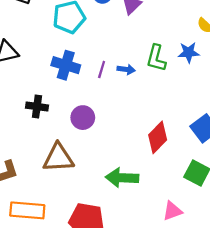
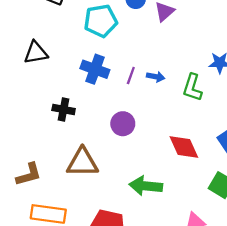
green L-shape: (156, 58) -> (192, 88), moved
purple circle: (83, 118) -> (123, 124), moved
red diamond: (158, 137) -> (184, 147), turned -72

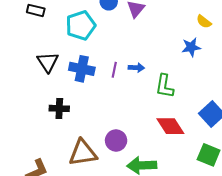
black triangle: (36, 53) -> (48, 62), moved, turned -45
green L-shape: (192, 88) -> (164, 86), moved
purple circle: (123, 124) -> (116, 140), moved

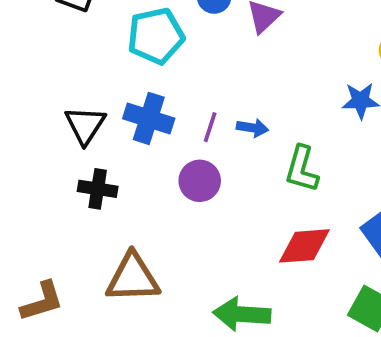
black triangle: (48, 62) -> (85, 125), moved
red diamond: (170, 126) -> (304, 246), turned -68
purple circle: (116, 140) -> (200, 181), moved

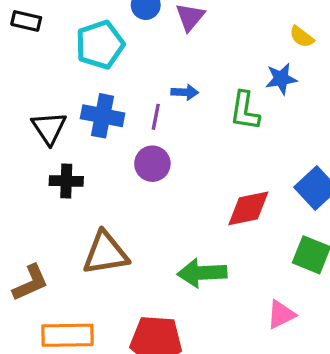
blue arrow: (252, 128) -> (185, 92), moved
green L-shape: (302, 169) -> (245, 111), moved

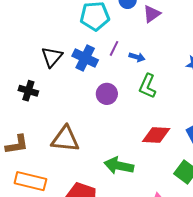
green L-shape: (245, 111) -> (148, 86), moved
purple line: (156, 117) -> (114, 48), moved
black cross: (66, 181) -> (28, 91), moved

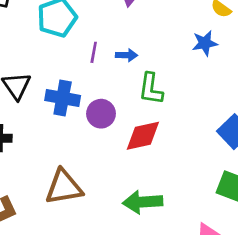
blue cross: (85, 58) -> (63, 98), moved
red diamond: (156, 135) -> (143, 136), moved

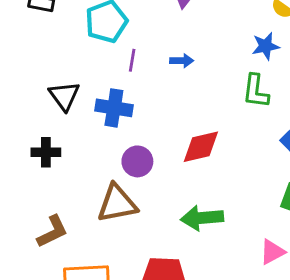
purple line: (94, 52) -> (132, 60), moved
green L-shape: (151, 89) -> (256, 91), moved
purple circle: (101, 114) -> (137, 161), moved

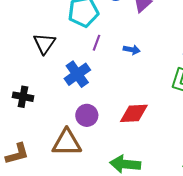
black triangle: (64, 96) -> (44, 43), moved
blue cross: (114, 108) -> (77, 74), turned 35

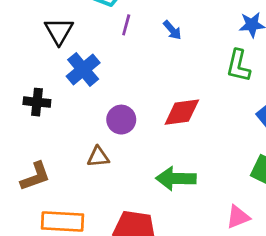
blue arrow: (132, 50) -> (172, 30), turned 42
blue cross: (77, 74) -> (83, 69), moved
brown triangle: (67, 143) -> (98, 157), size x0.6

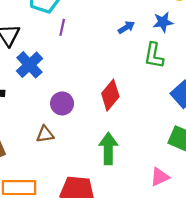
blue arrow: (172, 30) -> (126, 27), moved, turned -77
red diamond: (182, 112) -> (110, 95), turned -40
green arrow: (176, 179) -> (108, 149), turned 92

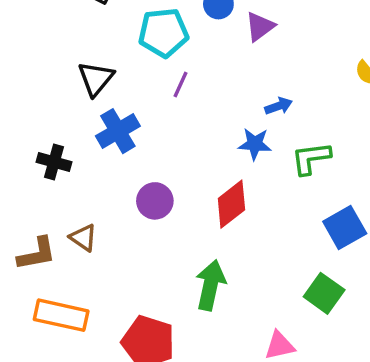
blue star: (163, 22) -> (255, 144), moved
green L-shape: (154, 55) -> (311, 158), turned 60
brown triangle: (45, 134) -> (83, 238), moved, turned 30

